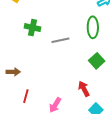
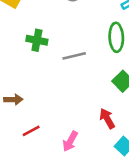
red line: (26, 96) -> (31, 131), turned 48

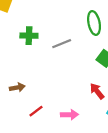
pink arrow: (70, 141) -> (69, 115), turned -112

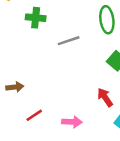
green cross: (29, 36) -> (36, 18), moved

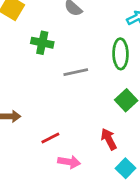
red line: (34, 115) -> (50, 138), moved

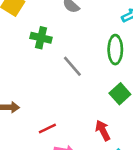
gray line: (76, 72) -> (72, 66), turned 60

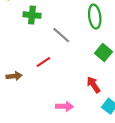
red line: (47, 128) -> (43, 62), moved

